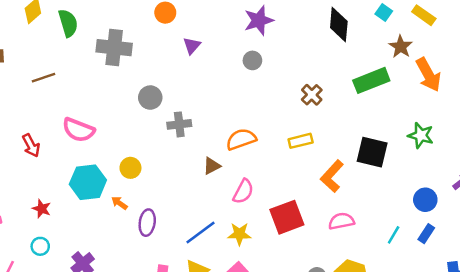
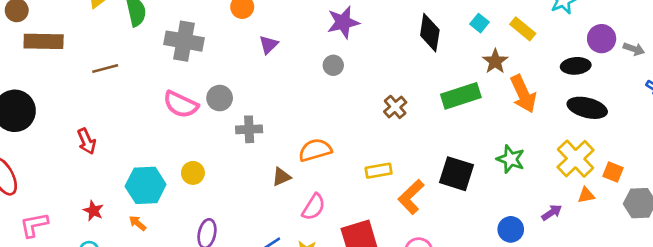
pink semicircle: (78, 130) -> (181, 104), moved
yellow rectangle: (301, 141) -> (379, 171), moved
orange arrow: (119, 203) -> (138, 223), moved

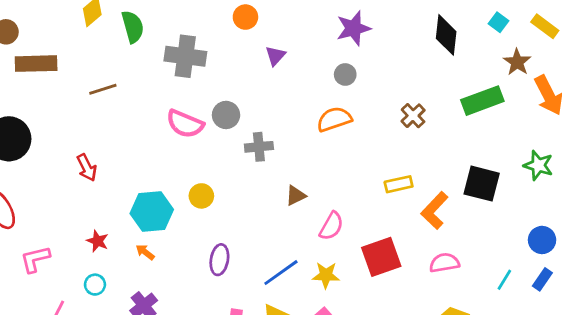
orange semicircle: (315, 150) -> (334, 119), moved

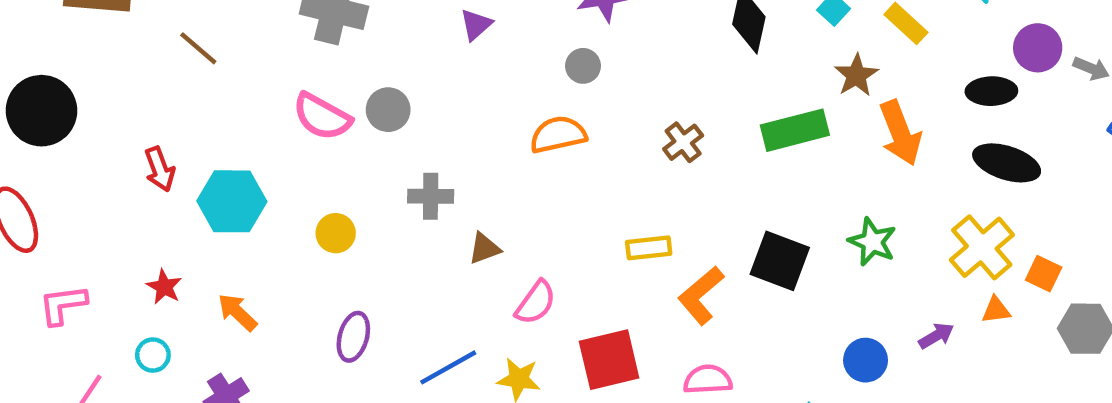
brown line: (103, 89) -> (198, 48), turned 52
gray cross: (259, 147) -> (431, 196), moved
cyan hexagon: (152, 211) -> (232, 201), moved
orange arrow: (145, 252) -> (237, 312), size x1.4

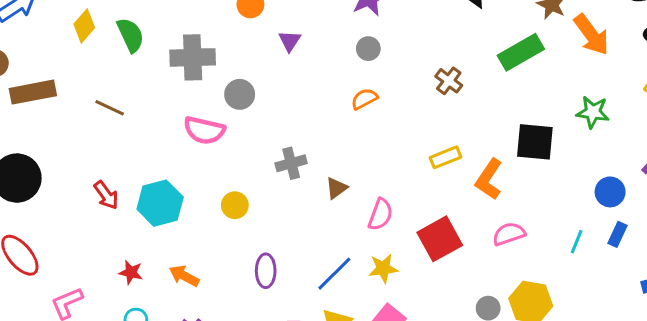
gray circle: (388, 110) -> (240, 94), moved
orange semicircle: (558, 135) -> (364, 99), size x0.7

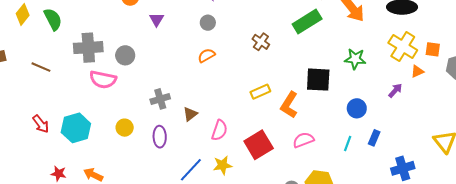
gray cross: (193, 57) -> (88, 48), moved
blue circle: (610, 192) -> (357, 108), moved
purple ellipse: (266, 271) -> (160, 137), moved

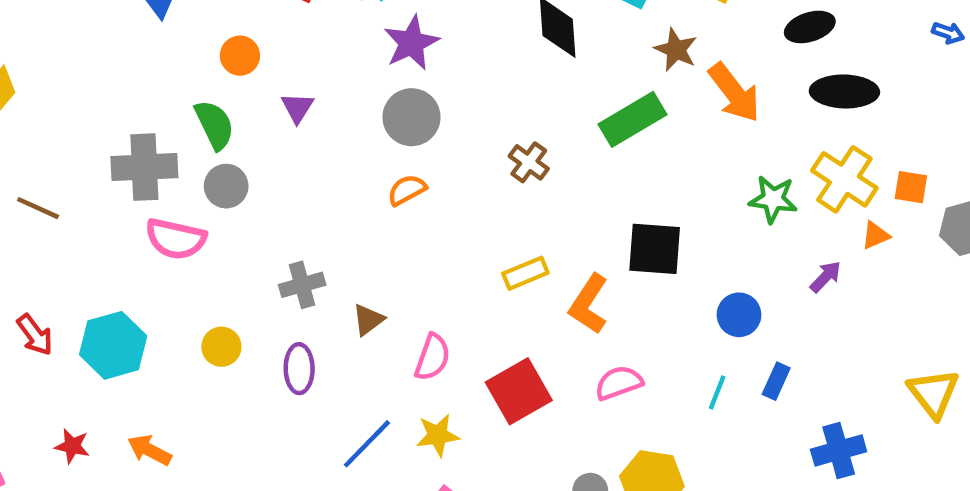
green semicircle: (53, 19) -> (214, 125), moved
gray circle: (208, 23) -> (411, 117), size x1.6
green star: (355, 59) -> (773, 199), moved

